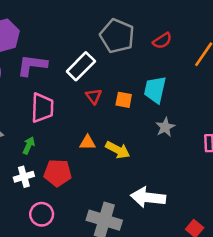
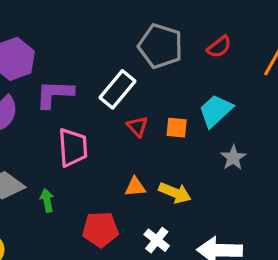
cyan trapezoid: (155, 90) -> (216, 111), turned 40
green arrow: (29, 145) -> (47, 200), moved, turned -30
white cross: (24, 177) -> (157, 240), moved, turned -30

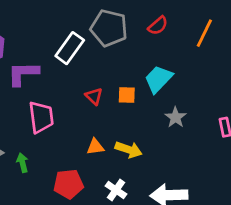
white rectangle: (118, 89) -> (70, 48), moved

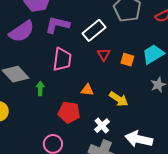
white rectangle: (70, 48) -> (94, 30), moved
orange triangle: (95, 147) -> (87, 90), moved

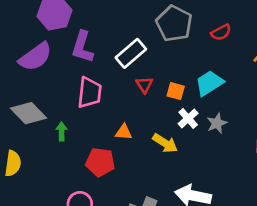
purple L-shape: (57, 25) -> (82, 47), turned -85
white cross: (102, 126) -> (188, 118), moved

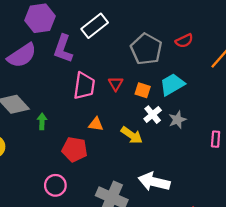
gray pentagon: (174, 24) -> (146, 49), moved
white rectangle: (131, 53) -> (95, 26), moved
pink trapezoid: (90, 93) -> (84, 86), moved

